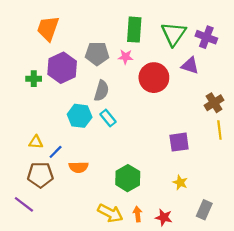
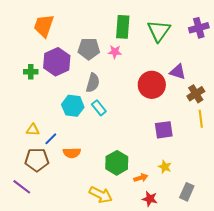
purple cross: (206, 37) -> (199, 28), moved, turned -36
purple triangle: (190, 66) -> (178, 72), moved
red circle: (154, 78) -> (152, 85), moved
orange arrow: (138, 214) -> (141, 178), moved, turned 80

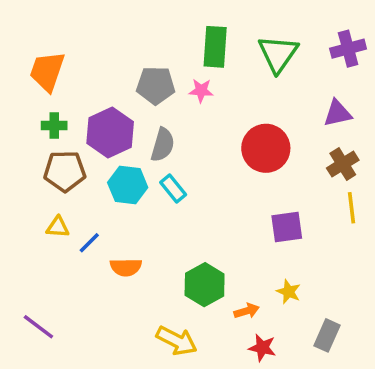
orange trapezoid: (44, 26) -> (47, 71), moved
purple hexagon: (57, 62) -> (110, 133), moved
purple triangle: (178, 72) -> (338, 113), moved, turned -30
brown pentagon: (37, 160) -> (65, 171), moved

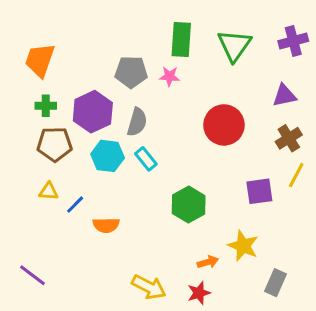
yellow line: (352, 208) -> (296, 175), turned 35
purple square: (287, 227) -> (259, 191), moved
green hexagon: (205, 285) -> (189, 205), moved
yellow star: (289, 292) -> (243, 246), size x1.5
red star: (262, 348) -> (199, 293), moved, turned -30

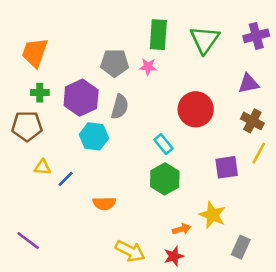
brown cross: (289, 138) -> (252, 121), turned -30
brown pentagon: (55, 144) -> (27, 126), moved
cyan rectangle: (146, 159) -> (163, 144), moved
orange semicircle: (106, 225) -> (104, 203), moved

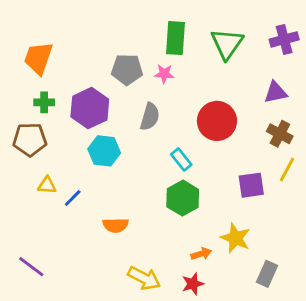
gray semicircle: (120, 107) -> (150, 117), moved

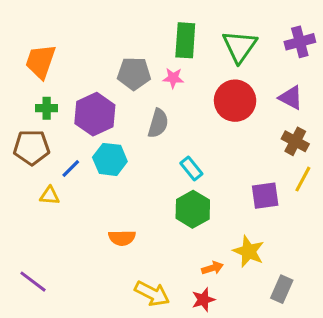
purple triangle: (276, 92) -> (291, 98), turned 40
red circle: (217, 121) -> (235, 101), moved
blue line: (73, 198) -> (71, 168), moved

